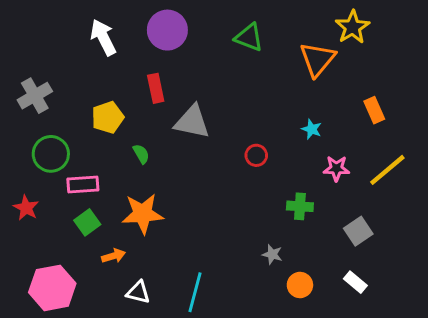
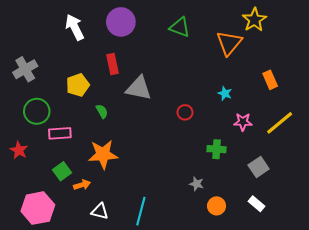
green square: (87, 222) -> (62, 171), moved

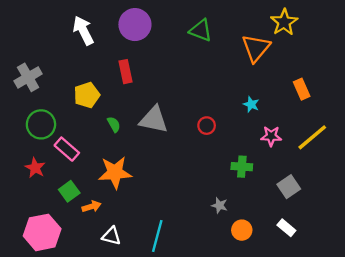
gray triangle: (139, 88) -> (154, 120), moved
pink rectangle: (60, 133) -> (67, 149), turned 45
red star: (19, 150) -> (35, 168), moved

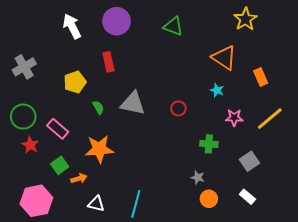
orange triangle: (256, 48) -> (224, 58), moved, turned -36
green circle: (41, 124) -> (23, 117), moved
gray star: (219, 205) -> (198, 177), moved

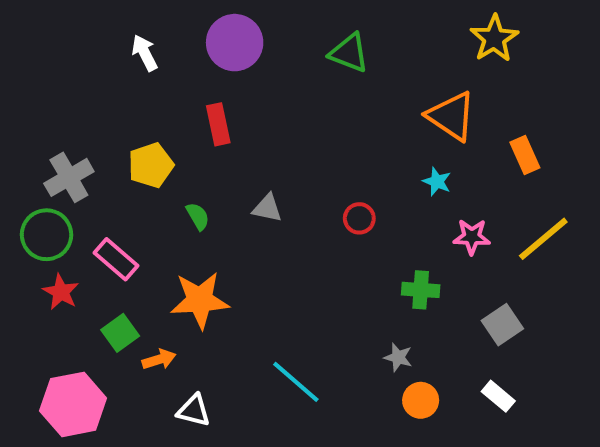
white arrow: (72, 26) -> (145, 53), size x0.7
gray cross: (24, 67) -> (69, 177), moved
gray triangle: (133, 103) -> (267, 208), size x0.6
cyan line: (136, 204) -> (296, 382), moved, turned -64

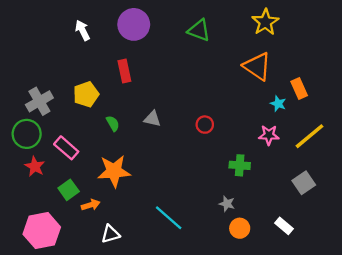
yellow star: (494, 38) -> (265, 22), moved
cyan star: (437, 182) -> (278, 104), moved
gray square: (502, 325) -> (304, 183), moved
white triangle: (194, 411) -> (110, 234), turned -30

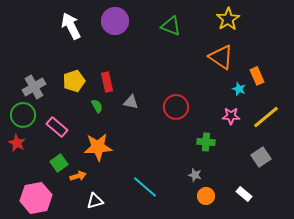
white arrow: (83, 30) -> (71, 26), size x1.5
red rectangle: (124, 71) -> (107, 82), moved
red circle: (205, 125) -> (176, 107), size x1.6
red star: (35, 166) -> (17, 143), moved

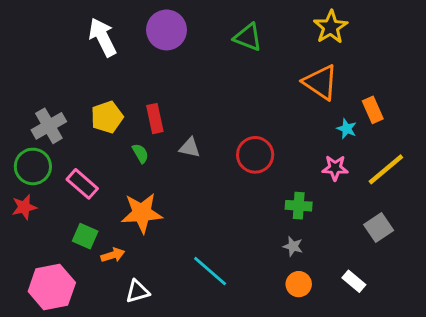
red star: (17, 143) -> (24, 207), turned 30
green square: (59, 163) -> (85, 236), turned -30
gray star: (195, 175) -> (293, 246), moved

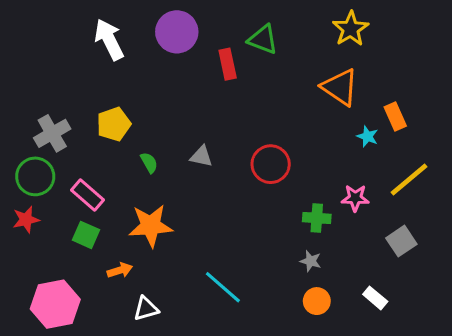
red rectangle: (155, 119) -> (228, 64), moved
pink star: (335, 168) -> (355, 198), moved
green square: (85, 236) -> (86, 235), moved

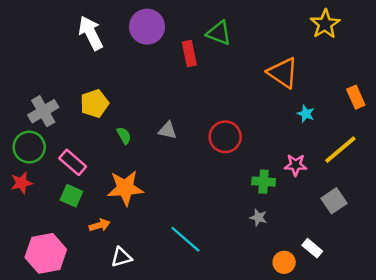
yellow star: (351, 29) -> (325, 24), moved
orange rectangle: (395, 116) -> (356, 97), moved
orange circle: (317, 301) -> (284, 262), moved

